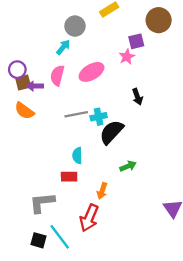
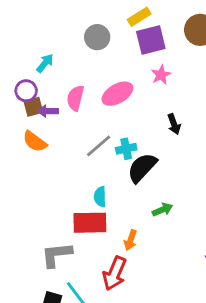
purple square: (136, 41) -> (151, 40), moved, size x1.5
cyan arrow: (63, 47) -> (45, 63), moved
gray line: (76, 114) -> (99, 146), turned -30
red rectangle: (69, 177) -> (90, 223), size x1.6

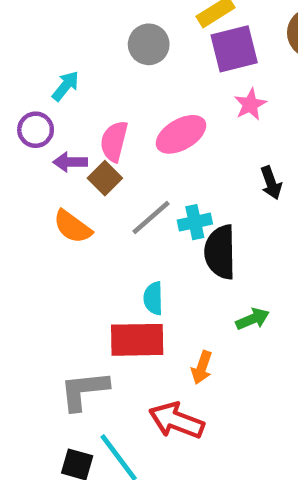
brown square: (33, 107) -> (105, 178), moved, turned -30
orange semicircle: (35, 142) -> (73, 227), moved
black semicircle: (142, 168) -> (220, 252), turned -44
red arrow: (115, 273) -> (176, 421), turned 88

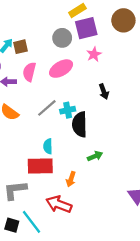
gray circle: (149, 44) -> (62, 38), moved
brown square: (105, 178) -> (21, 47), moved, turned 32

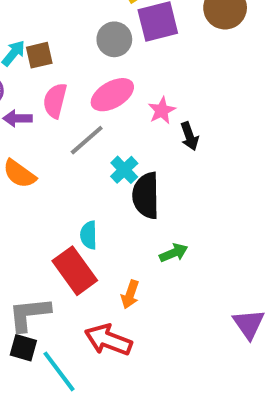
pink star: (94, 54) -> (162, 110), moved
gray line: (47, 108) -> (87, 140), moved
cyan cross: (68, 110) -> (124, 170), turned -32
red rectangle: (40, 166) -> (75, 271), turned 55
black square: (12, 225) -> (23, 348), moved

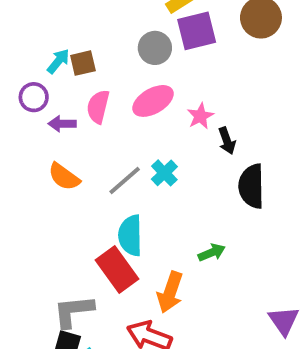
gray line: (87, 140) -> (125, 181), moved
black semicircle: (146, 196) -> (251, 186), moved
cyan semicircle: (89, 235) -> (130, 235), size x1.5
orange arrow: (130, 294) -> (170, 292), size x1.5

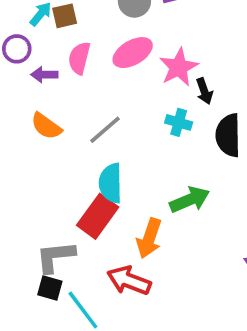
pink star: (200, 116) -> (179, 67), size x1.5
cyan cross: (164, 173) -> (179, 122), moved, turned -30
green arrow: (212, 252) -> (190, 200), size x1.5
red rectangle: (117, 270) -> (98, 216), turned 72

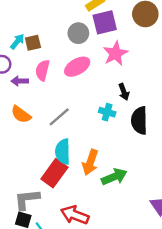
pink star: (179, 67) -> (115, 53), moved
green arrow: (190, 200) -> (114, 177), moved
orange arrow: (149, 238) -> (90, 162), moved

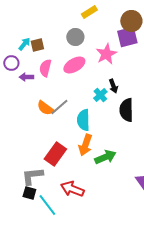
purple square: (105, 22) -> (127, 37), moved
cyan cross: (107, 112) -> (100, 95), moved, turned 32
orange semicircle: (21, 114) -> (45, 108), moved
cyan semicircle: (63, 152) -> (83, 120), moved

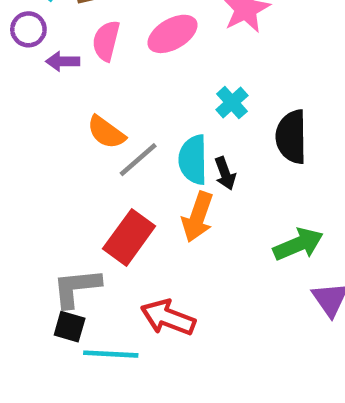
black arrow: (113, 86) -> (225, 173), moved
gray line: (59, 107) -> (138, 160), moved
green arrow: (105, 157) -> (298, 244), moved
cyan line: (47, 205) -> (111, 354), turned -50

